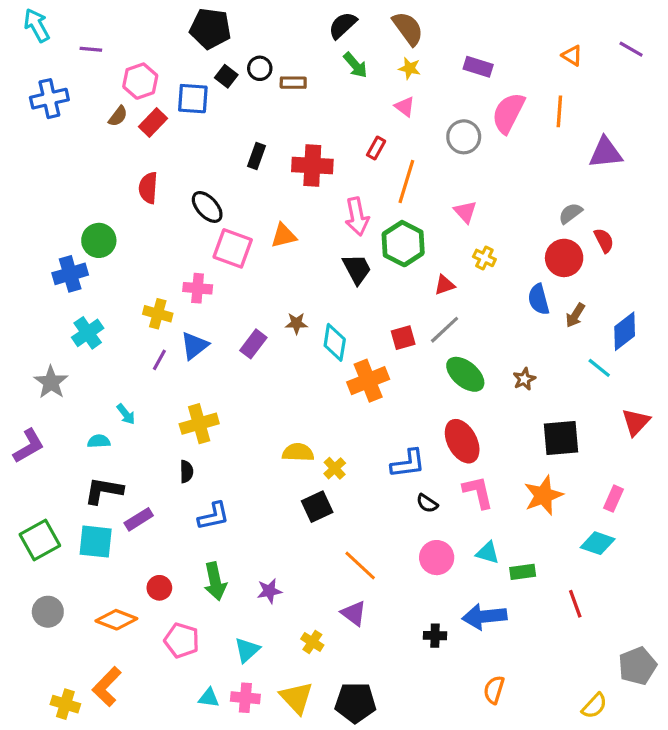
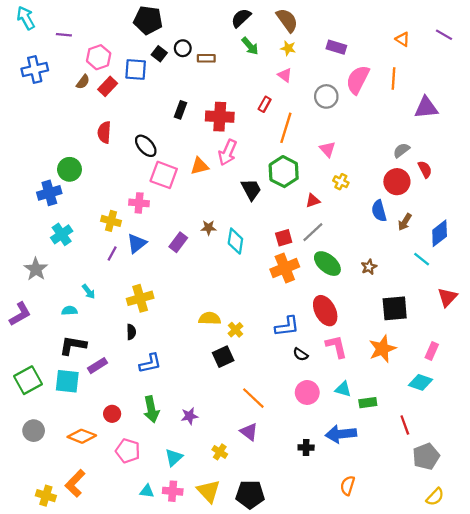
pink arrow: (357, 217) -> (228, 153), moved, turned 35
orange cross: (368, 381) -> (285, 268), moved
gray pentagon: (637, 666) -> (426, 456), moved
yellow semicircle: (594, 706) -> (435, 497), moved

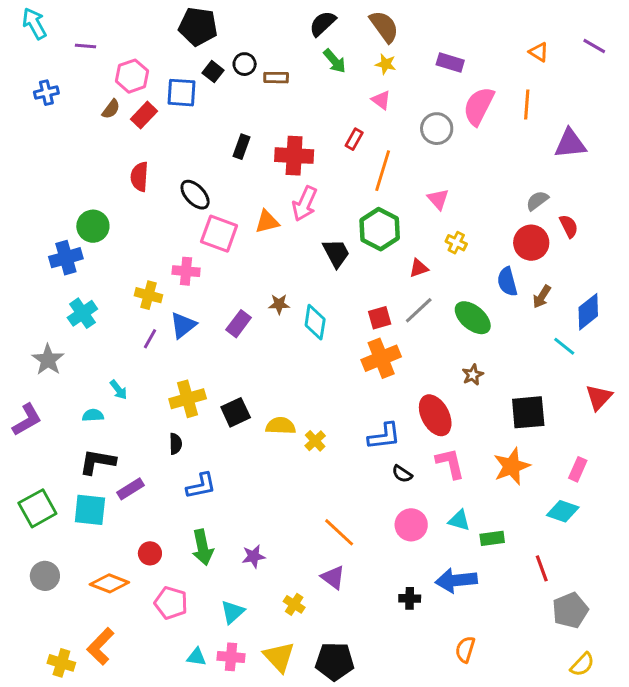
blue cross: (35, 70) -> (46, 93), size x0.7
green ellipse: (327, 264) -> (473, 318), moved
brown star: (369, 267) -> (473, 375), moved
black square: (223, 357) -> (236, 412), moved

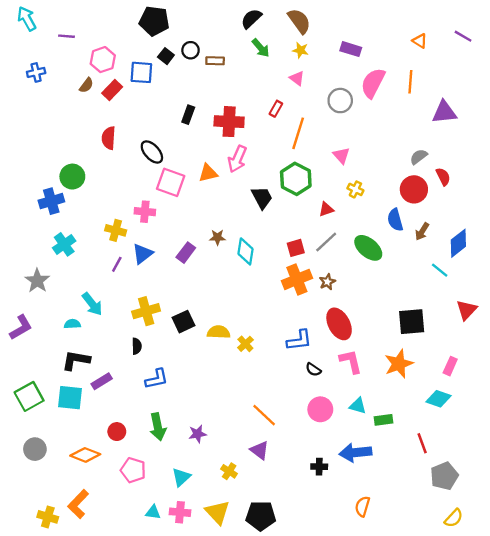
brown star: (473, 375) -> (327, 282), moved
cyan arrow: (118, 390) -> (92, 304), size x1.5

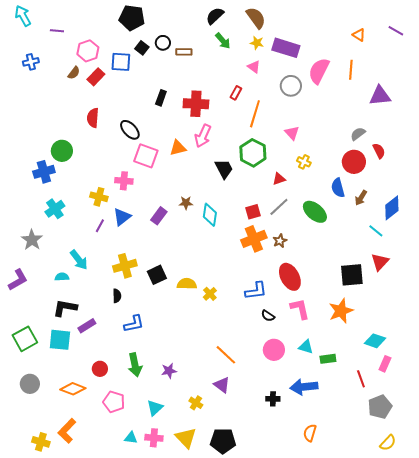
purple rectangle: (351, 49) -> (286, 48), moved, size x1.5
red triangle: (467, 310) -> (380, 262), moved
pink rectangle: (450, 366) -> (385, 364), moved

